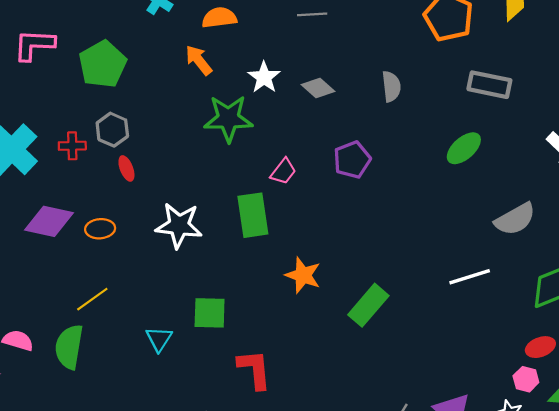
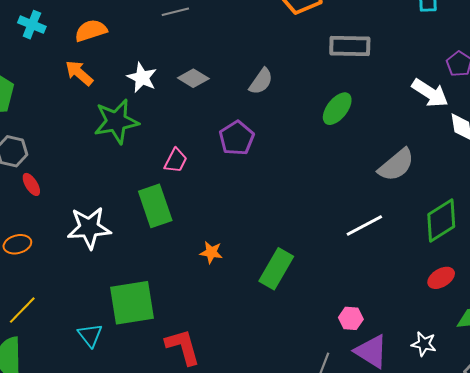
gray semicircle: (391, 86) -> (261, 81), moved, turned 52
orange star: (303, 275) -> (211, 252), size x0.7
green square: (210, 313) -> (132, 303), size x1.4
pink hexagon: (526, 379) -> (351, 318), moved

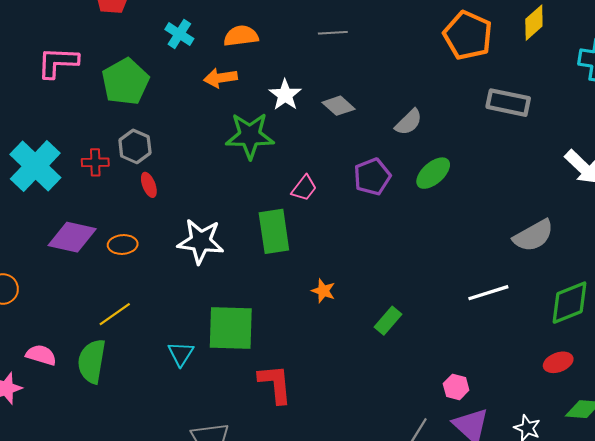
cyan cross: (32, 25) -> (179, 34), moved
orange arrow: (79, 73) -> (220, 78), turned -60
green ellipse: (337, 109) -> (433, 173), moved
green rectangle: (276, 269) -> (388, 321), size x0.7

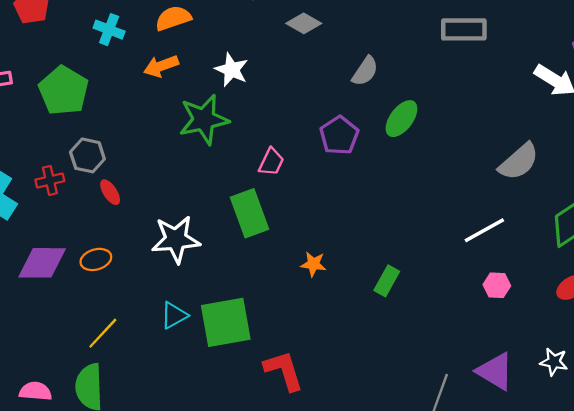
gray diamond: (339, 106) -> (304, 23), moved
cyan triangle: (181, 354) -> (174, 315), moved, turned 40
pink hexagon: (456, 387) -> (497, 285), moved

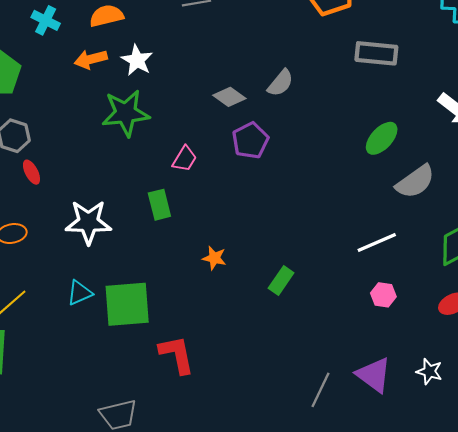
gray diamond: (304, 23) -> (229, 97), moved
white star: (232, 70) -> (137, 60), moved
green ellipse: (401, 119) -> (382, 138), moved
green rectangle: (249, 213) -> (159, 205), size x0.7

